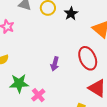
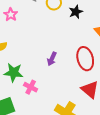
pink cross: (38, 95) -> (31, 87), turned -32

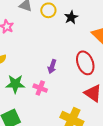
pink cross: (31, 87) -> (40, 88), moved

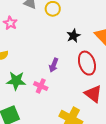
black star: (71, 17) -> (73, 36), moved

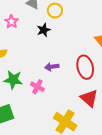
black star: (73, 36) -> (44, 30), moved
purple arrow: (54, 65) -> (52, 67), turned 56

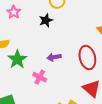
green star: (13, 80) -> (17, 59), moved, turned 30

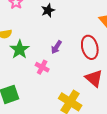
purple arrow: (54, 57) -> (56, 47), turned -48

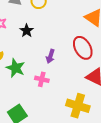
black star: (48, 10) -> (27, 31), moved

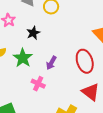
green star: (15, 68) -> (23, 58), moved

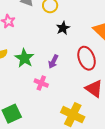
black star: (33, 33) -> (63, 28), moved

